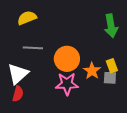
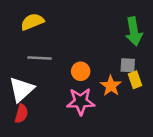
orange circle: (67, 59) -> (81, 71), size x0.6
gray square: (110, 78) -> (128, 65), moved

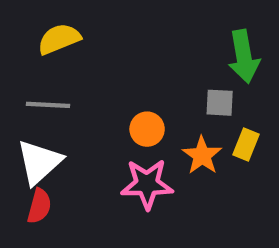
gray line: (40, 58) -> (48, 105), moved
gray square: (128, 65) -> (220, 103), moved
yellow rectangle: (135, 80) -> (246, 144), turned 42

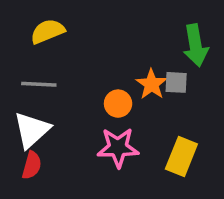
yellow rectangle: (246, 144) -> (181, 156), moved, size x1.5
orange star: (202, 155) -> (151, 84), moved

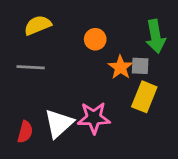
orange circle: (118, 104) -> (95, 39), moved
white triangle: (32, 130) -> (59, 123), moved
yellow rectangle: (181, 156) -> (144, 97), moved

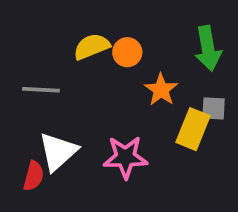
yellow semicircle: (38, 25) -> (92, 47), moved
gray square: (140, 66) -> (214, 108), moved
white triangle: (59, 123) -> (58, 152), moved

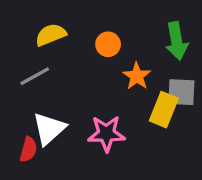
yellow semicircle: (92, 47) -> (51, 35), moved
gray line: (41, 90) -> (35, 76), turned -32
gray square: (214, 108) -> (181, 92), size x1.4

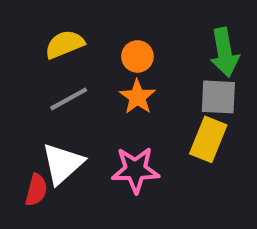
gray line: (35, 76) -> (69, 99), moved
orange star: (137, 76) -> (137, 97), moved
gray square: (181, 92) -> (218, 97), moved

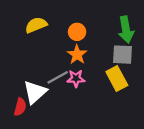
gray line: (69, 99) -> (58, 77), moved
yellow rectangle: (208, 139) -> (117, 79), turned -50
pink star: (135, 170) -> (76, 79), moved, size x0.7

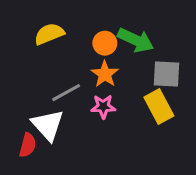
green arrow: (126, 30) -> (136, 40), moved, turned -55
gray line: (58, 77) -> (66, 93), moved
white triangle: (35, 92) -> (48, 125), turned -30

